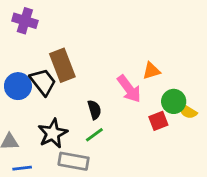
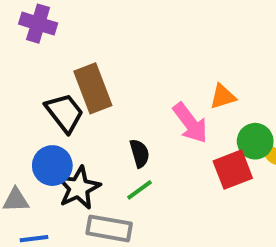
blue circle: (18, 86) -> (52, 166), moved
red square: (158, 121) -> (233, 170), size x1.4

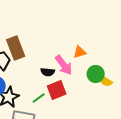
black semicircle: (140, 153) -> (48, 72), moved, turned 112
red square: (233, 170) -> (57, 90), moved

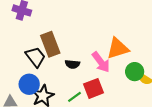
orange triangle: (80, 52) -> (118, 48), size x1.6
black semicircle: (48, 72) -> (72, 64), moved

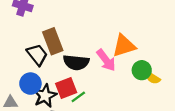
black semicircle: (72, 64) -> (76, 62), size x1.6
red square: (93, 88) -> (66, 88), moved

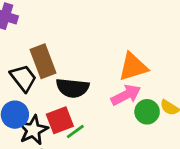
pink arrow: (106, 60) -> (126, 95), moved, turned -80
green circle: (142, 70) -> (147, 112), moved

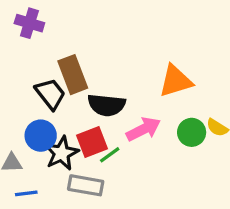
pink arrow: (126, 95) -> (143, 129), moved

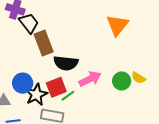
orange triangle: (176, 81) -> (117, 25), moved, turned -35
black trapezoid: (50, 94) -> (29, 23), moved

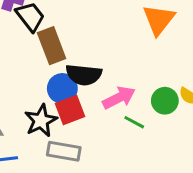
blue circle: (23, 83) -> (62, 88), moved
green line: (68, 96) -> (134, 122), moved, turned 64

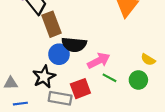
green circle: (165, 101) -> (138, 80), moved
red square: (70, 110) -> (80, 89), moved

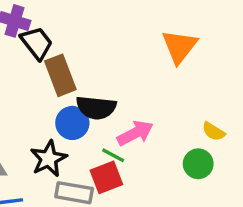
green line: (109, 78) -> (113, 155), moved

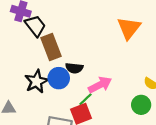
black semicircle: (96, 108) -> (74, 68), size x0.7
green line: (113, 155) -> (85, 99), turned -72
black star: (49, 159) -> (36, 81), moved

